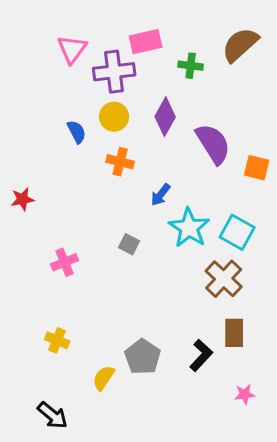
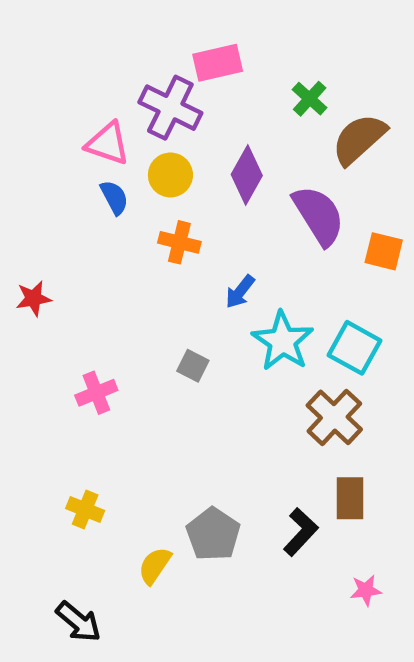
brown semicircle: (240, 45) -> (359, 139), moved
pink triangle: (72, 49) -> (108, 144), moved, turned -48
green cross: (191, 66) -> (310, 99), moved, turned 35
purple cross: (114, 72) -> (170, 108), turned 33

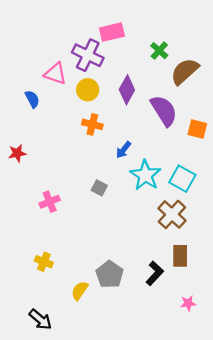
blue semicircle: (114, 197) -> (32, 99), moved

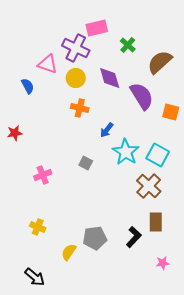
green cross: (159, 51) -> (128, 45), moved
purple diamond: (127, 90) -> (110, 78), turned -45
gray pentagon: (110, 274) -> (95, 238), turned 30

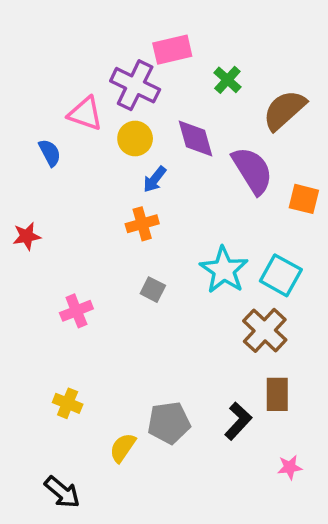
orange cross: (80, 108) -> (142, 224), moved, turned -30
blue arrow: (107, 130) -> (155, 179), moved

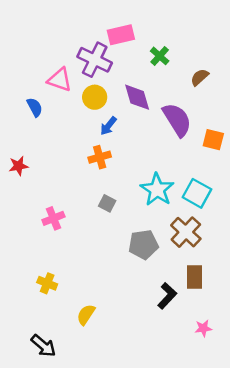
brown semicircle: (284, 110) -> (200, 77), size x0.6
gray pentagon: (169, 423) -> (143, 245), moved

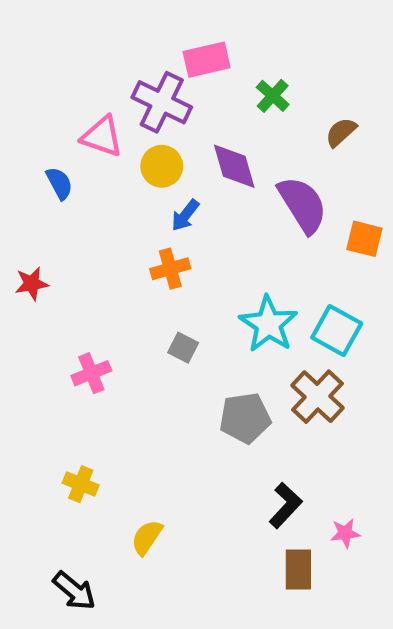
brown rectangle: (195, 277) -> (298, 569), moved
pink star: (203, 328) -> (345, 533), moved

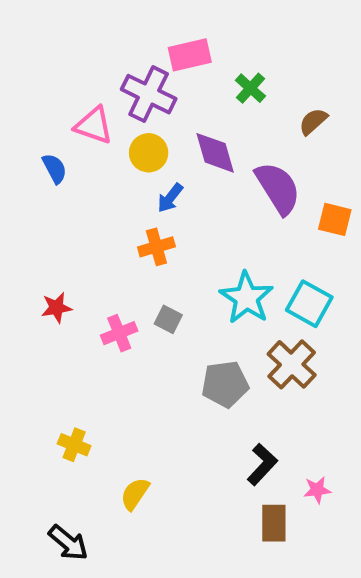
red star: (32, 284) -> (56, 308), moved
pink cross: (91, 373) -> (119, 333), moved

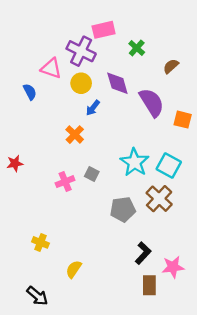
orange cross: (156, 247) -> (75, 135), moved, turned -30
red star: (56, 308) -> (15, 163), moved
pink star: (317, 490) -> (173, 267), size x1.5

